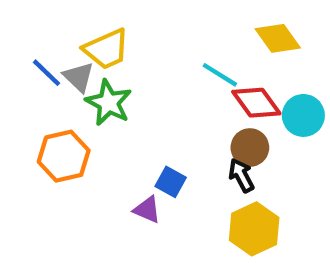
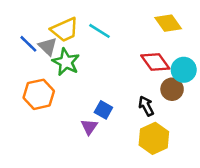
cyan line: (220, 75) -> (100, 31), moved
brown circle: (250, 148) -> (172, 89), moved
purple triangle: (147, 210) -> (89, 127), turned 42

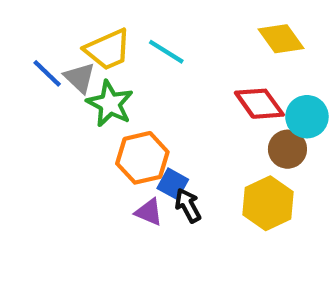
orange hexagon: (39, 94) -> (142, 158), moved
black arrow: (146, 106) -> (188, 205), moved
purple triangle: (89, 127) -> (149, 212), turned -42
yellow hexagon: (154, 138) -> (268, 203), moved

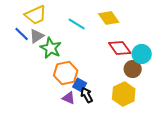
yellow diamond: (281, 39) -> (109, 18), moved
yellow trapezoid: (108, 50) -> (36, 15), moved
gray triangle: (80, 78) -> (37, 36), turned 42

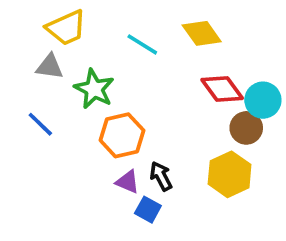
blue line: (22, 34) -> (40, 124), moved
gray triangle: (37, 36) -> (50, 67), moved, turned 42
blue square: (80, 85) -> (148, 210), moved

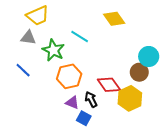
cyan line: (142, 44) -> (80, 37), moved
red diamond: (222, 89) -> (109, 85), moved

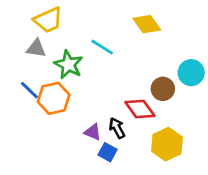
brown circle: (139, 72) -> (163, 89), moved
orange hexagon: (69, 76) -> (54, 98), moved
yellow hexagon: (130, 98) -> (167, 144), moved

